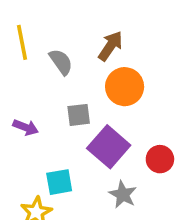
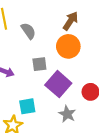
brown arrow: (110, 46) -> (71, 21), moved

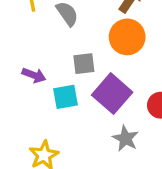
cyan square: (27, 106) -> (66, 97), moved

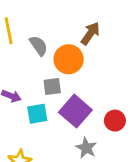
orange circle: (127, 37) -> (69, 59), moved

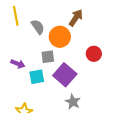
red circle: (115, 121) -> (94, 54), moved

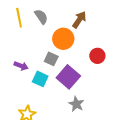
gray semicircle: (38, 27) -> (41, 17), moved
gray square: (48, 57) -> (51, 59), turned 32
cyan square: (37, 77) -> (40, 79), turned 35

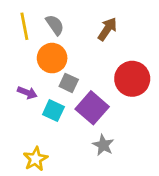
orange circle: (63, 39) -> (52, 58), moved
red circle: (97, 56) -> (132, 79), size x1.6

